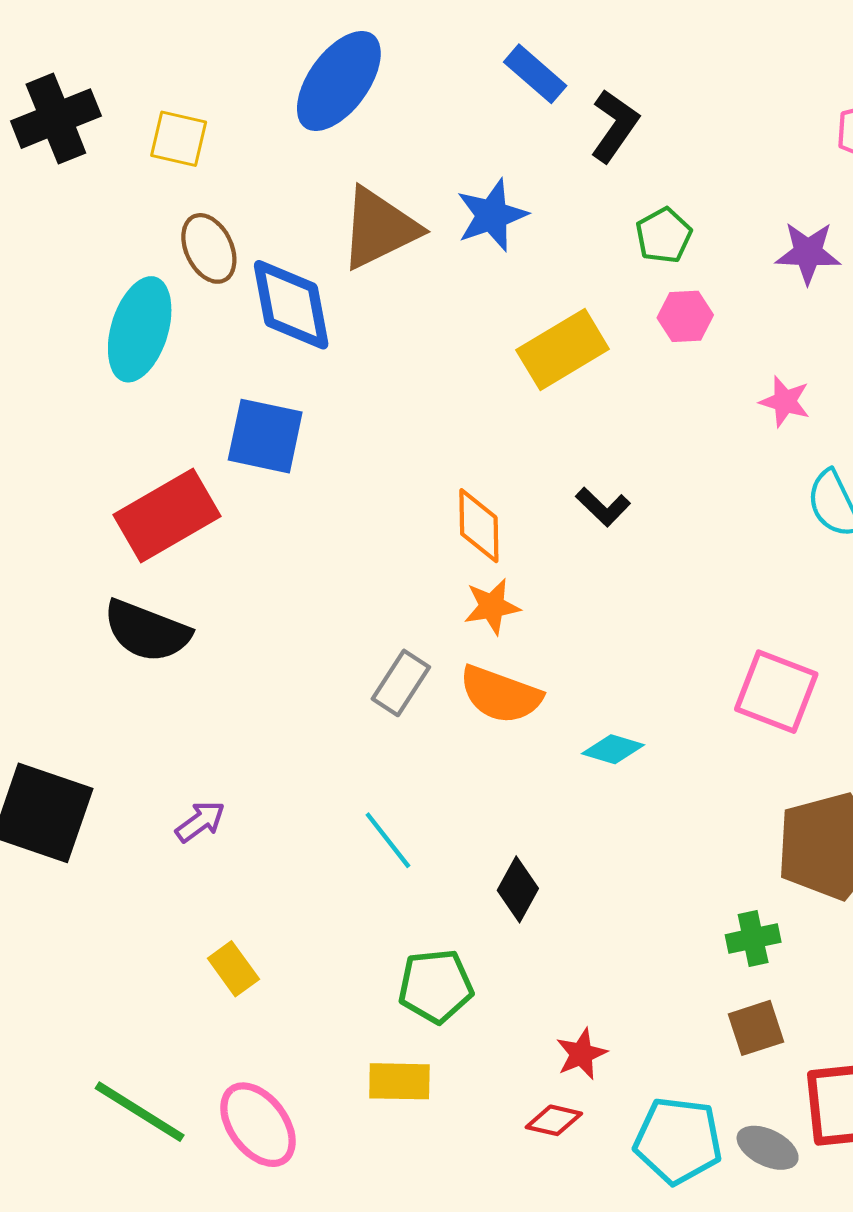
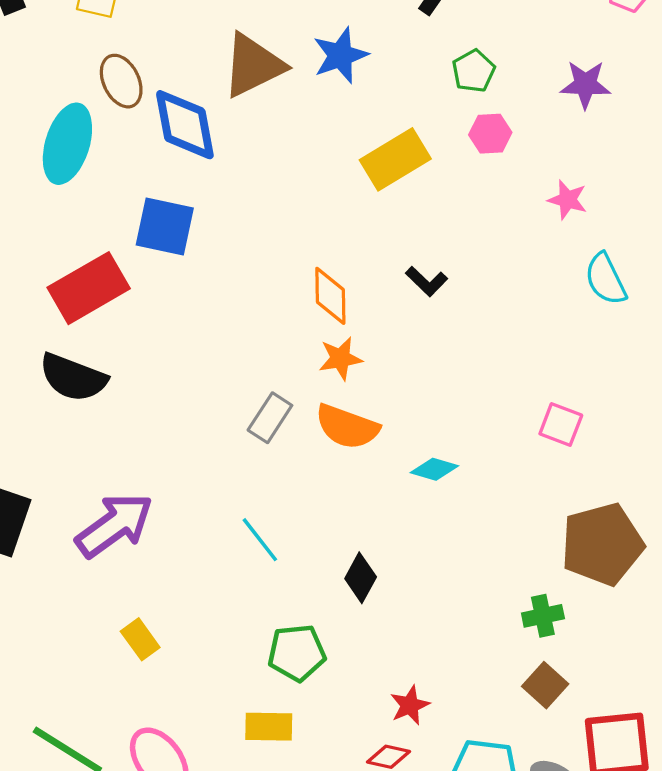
pink square: (776, 692) -> (561, 425), size x0.7
purple arrow: (200, 822) -> (114, 525), size x2.0
brown square: (756, 1028) -> (545, 685), turned -30

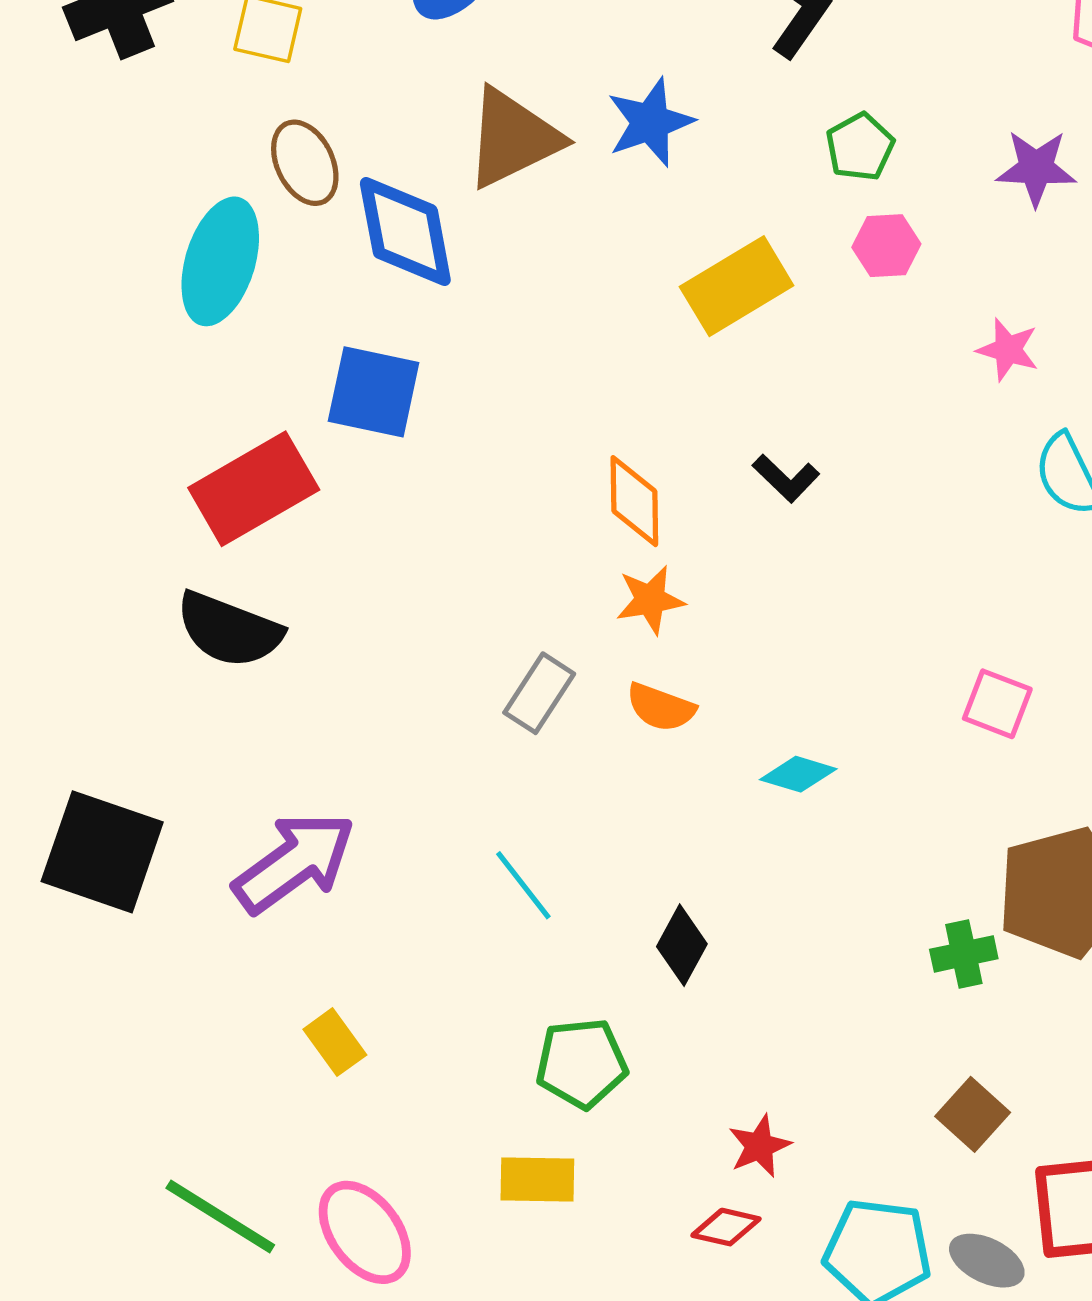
orange semicircle: (347, 427) -> (661, 707), size x0.7
green cross: (543, 616) -> (964, 954), moved

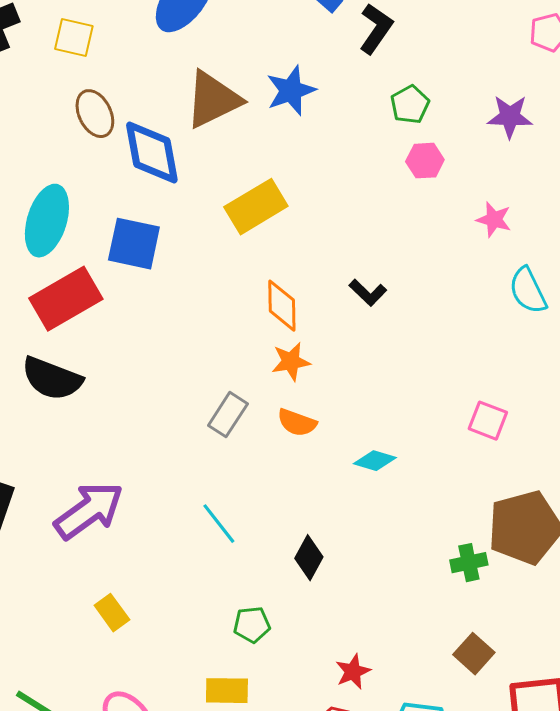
cyan ellipse: (220, 261) -> (47, 221), moved
yellow rectangle: (737, 286) -> (256, 207), moved
green pentagon: (581, 1063) -> (252, 625), size x0.7

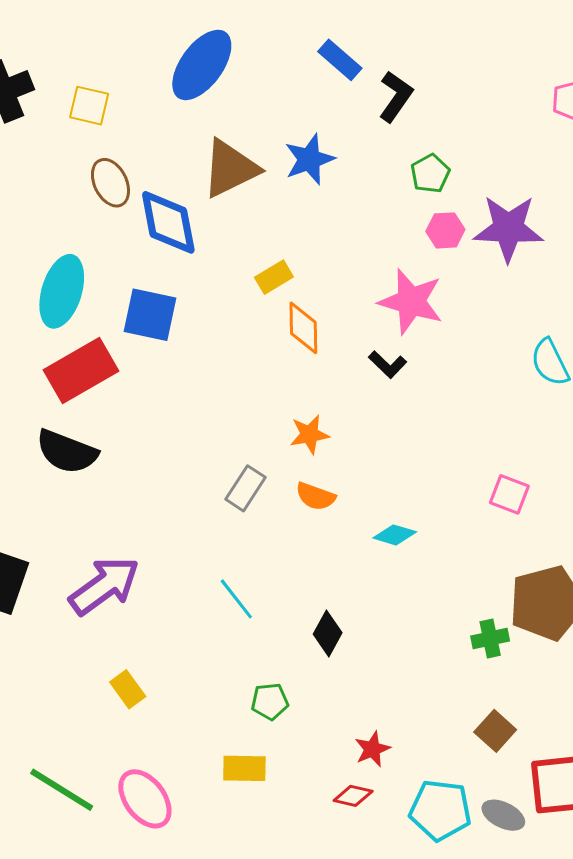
purple star: (510, 117) -> (508, 228), moved, size x1.5
yellow rectangle: (256, 207) -> (274, 277), size x0.6
pink star: (494, 220) -> (411, 301), moved, size x1.8
orange diamond: (282, 306) -> (303, 328), moved

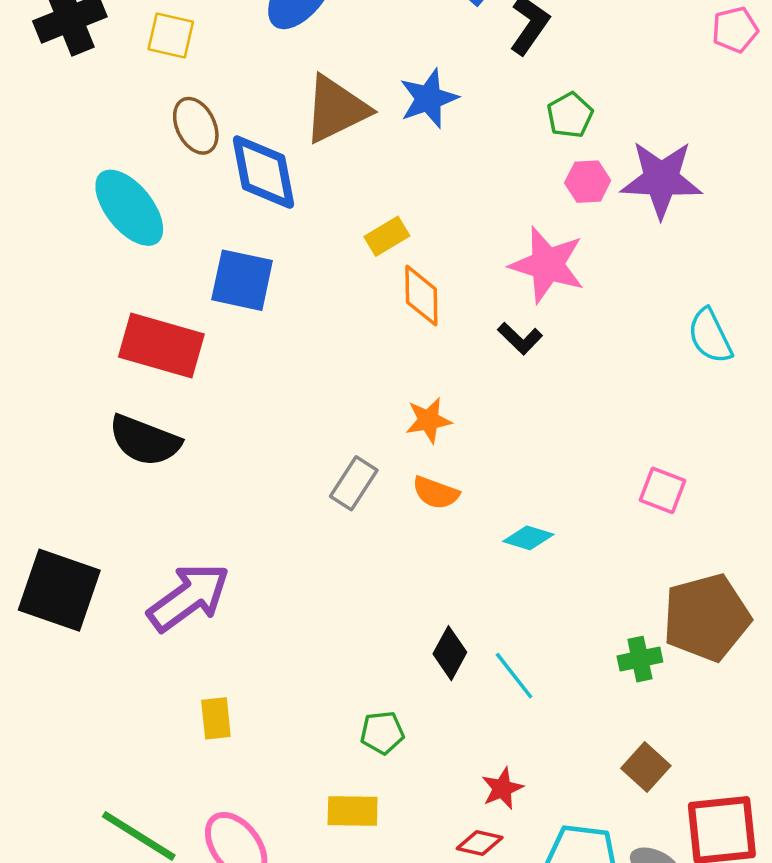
cyan ellipse: (62, 291) -> (129, 208), moved, turned -56
red rectangle: (81, 371) -> (161, 345), turned 46
cyan line: (236, 599) -> (514, 676), moved
yellow rectangle: (128, 689) -> (216, 718), turned 30

